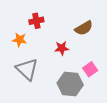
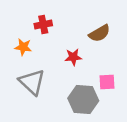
pink square: (90, 69) -> (107, 82), turned 32

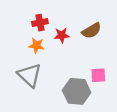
orange star: (23, 47) -> (36, 46), moved
red star: (73, 57) -> (62, 35), moved

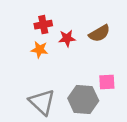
gray triangle: (30, 75) -> (42, 102), moved

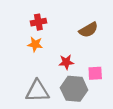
red star: (67, 38) -> (66, 62), moved
gray triangle: (42, 102) -> (37, 91), turned -45

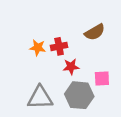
red cross: (38, 22) -> (59, 46), moved

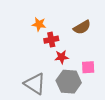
orange star: (38, 48) -> (39, 24), moved
gray triangle: (40, 98) -> (35, 84), turned 35

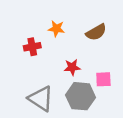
orange star: (39, 24) -> (56, 29), moved
red cross: (51, 40) -> (32, 47), moved

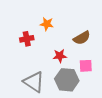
brown semicircle: (96, 32) -> (82, 38), moved

